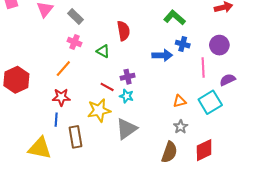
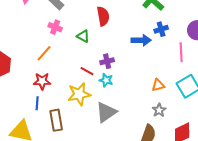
blue cross: (183, 44) -> (161, 29), turned -32

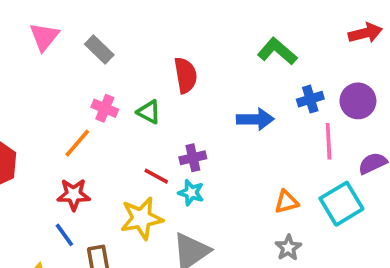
pink cross: (55, 27) -> (105, 108), moved
blue cross: (161, 29) -> (310, 99), moved
blue line: (37, 103) -> (64, 235), turned -40

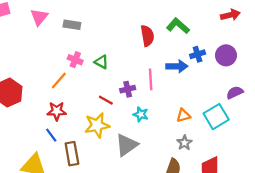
gray rectangle: (99, 50) -> (72, 25), turned -35
red semicircle: (186, 75) -> (147, 36), moved
blue arrow: (255, 119) -> (177, 66), moved
pink line: (329, 141) -> (151, 79), moved
cyan star: (191, 193) -> (141, 114), moved

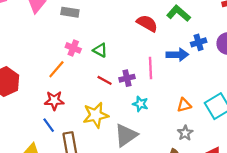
red semicircle: (147, 36) -> (147, 23), turned -50
red line: (106, 100) -> (105, 80), moved

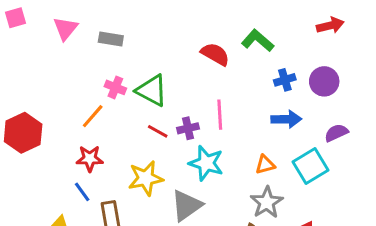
green triangle: (100, 50) -> (152, 90), size x1.6
blue arrow: (177, 55) -> (286, 119), moved
cyan star: (140, 104) -> (206, 163), size x1.6
gray star: (185, 133) -> (267, 202), size x1.5

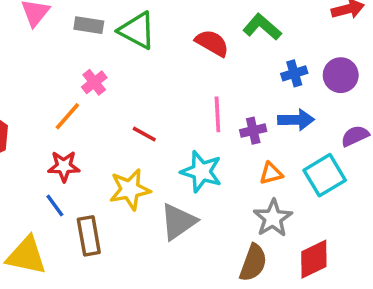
pink cross: (115, 87) -> (94, 82), turned 30
green triangle: (152, 90) -> (137, 30), moved
purple cross: (188, 128) -> (253, 131), moved

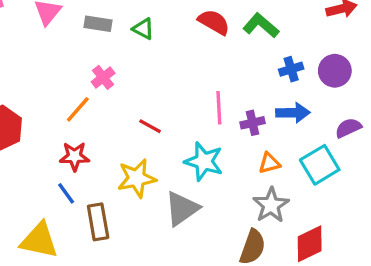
green triangle: (137, 30) -> (143, 29), size x0.6
red semicircle: (212, 43) -> (214, 22), moved

